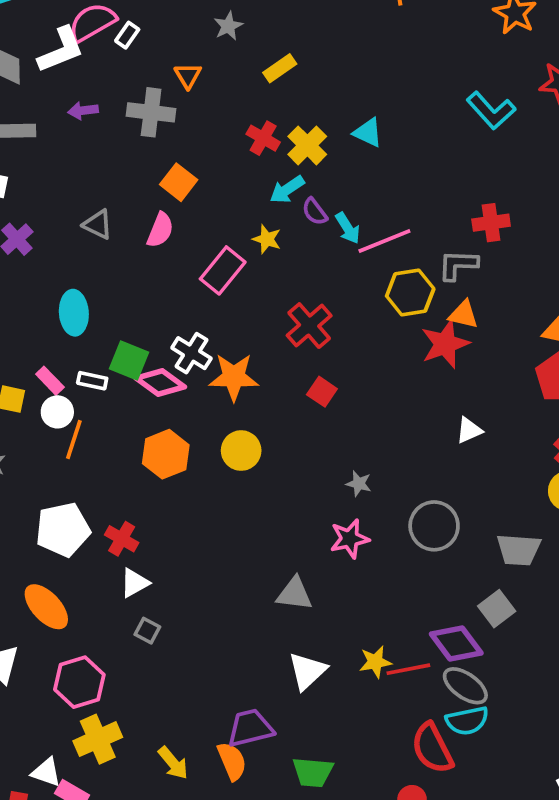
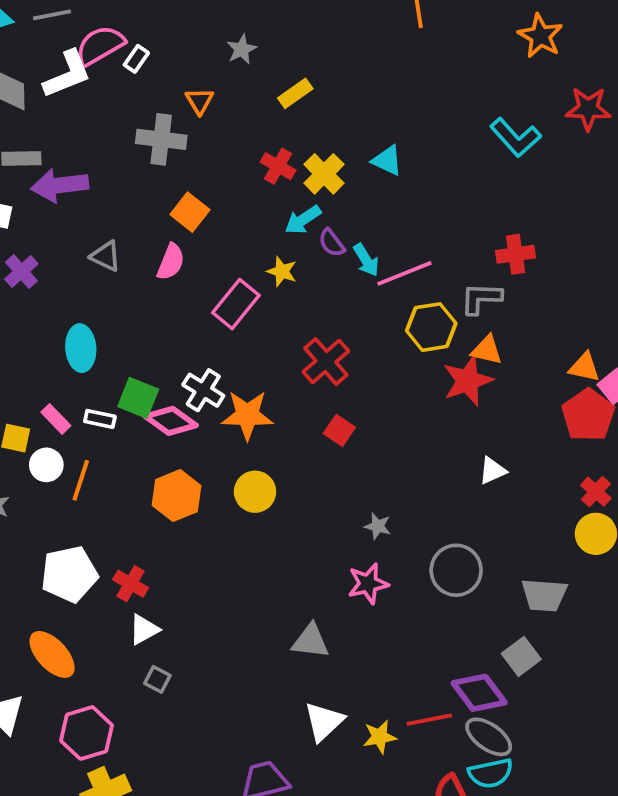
purple arrow: (83, 111) -> (60, 185), moved, size x1.8
white circle: (57, 412) -> (46, 465), moved
yellow star: (375, 662) -> (380, 737), moved

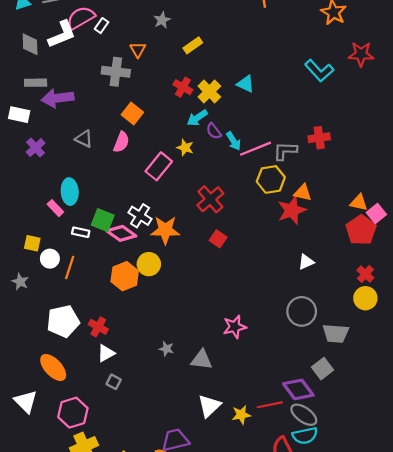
gray L-shape: (481, 298) -> (285, 151), moved
pink rectangle: (56, 419) -> (55, 208), moved
yellow circle: (255, 492) -> (149, 264), moved
gray star: (378, 526) -> (166, 349), moved
gray circle: (456, 570) -> (302, 311), moved

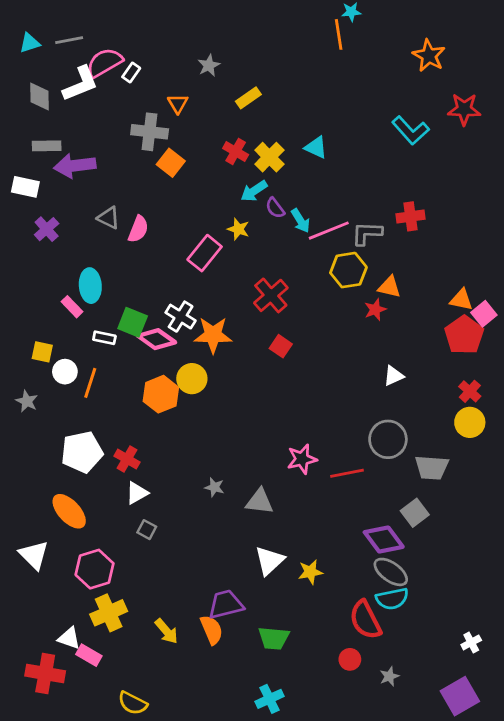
orange square: (132, 113) -> (171, 163), moved
pink semicircle: (121, 142) -> (138, 229), moved
red star: (292, 210) -> (375, 310), size x0.6
red line: (270, 405) -> (347, 473), moved

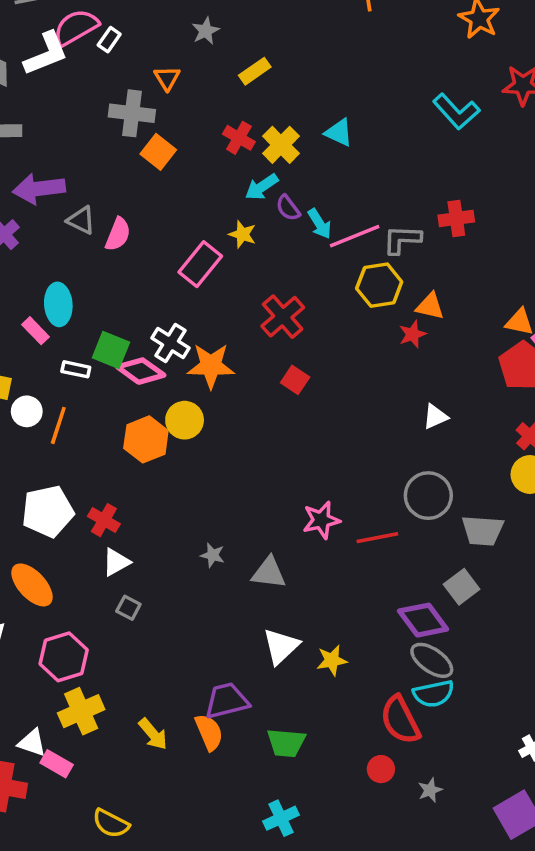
purple arrow: (75, 166) -> (39, 189), moved

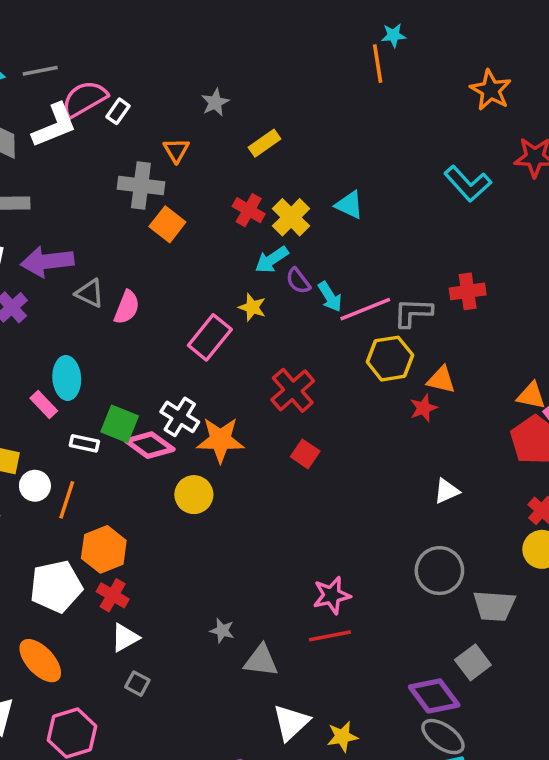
orange hexagon: (146, 439) -> (104, 549), moved
red line: (377, 538) -> (330, 636), moved
gray triangle: (269, 573) -> (261, 661), moved

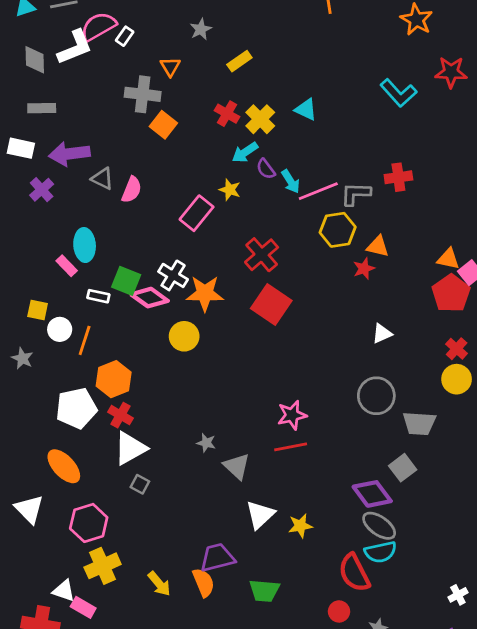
red square: (305, 454) -> (271, 304), size x1.8
white triangle: (125, 638) -> (130, 448), size x1.5
gray triangle: (261, 661) -> (237, 466), turned 36

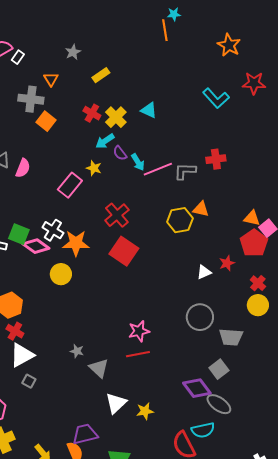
yellow hexagon: (338, 230) -> (180, 220), moved
red star: (364, 269) -> (227, 263), moved
gray ellipse: (379, 526) -> (219, 404), moved

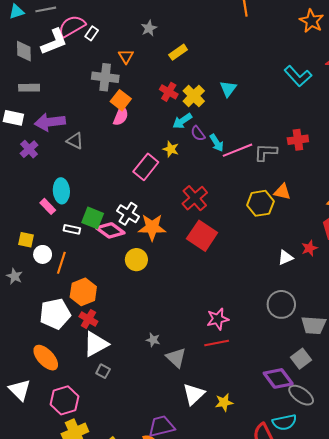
cyan triangle: (149, 110) -> (228, 89), turned 42
pink semicircle: (23, 168) -> (121, 116), moved

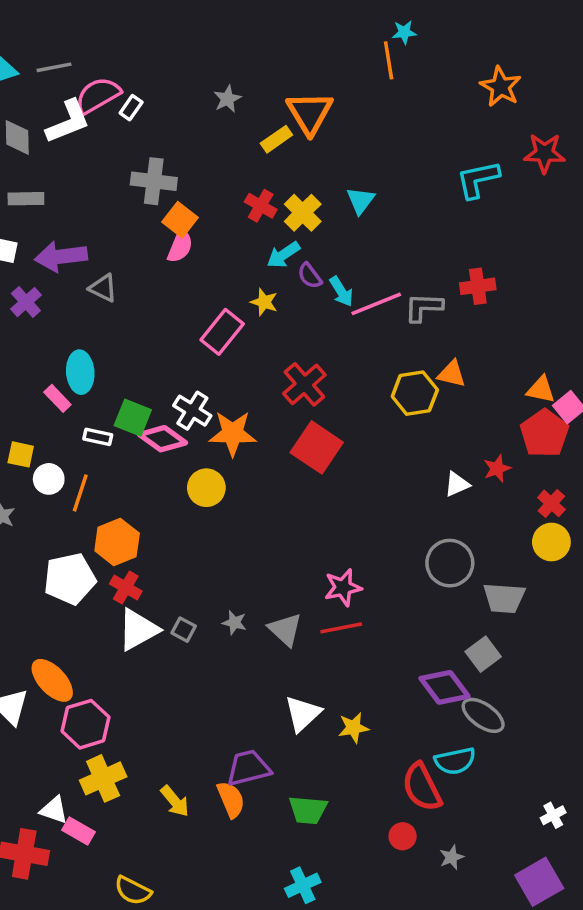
orange triangle: (126, 56) -> (310, 113), moved, size x1.8
cyan L-shape: (298, 76) -> (478, 179), turned 120
orange ellipse: (46, 358) -> (52, 680), moved
gray triangle: (176, 358) -> (285, 630), moved
gray square: (103, 371) -> (184, 630), moved

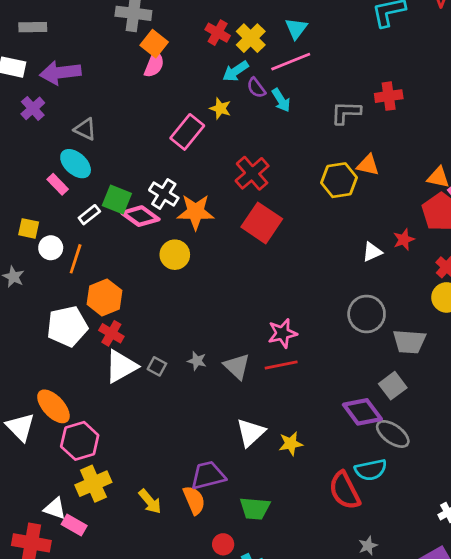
gray triangle: (103, 288) -> (85, 129), moved
pink line: (376, 304) -> (291, 62), moved
cyan ellipse: (80, 372) -> (76, 164), turned -44
white rectangle: (98, 437) -> (89, 215), turned -50
red circle: (403, 836) -> (223, 544), moved

